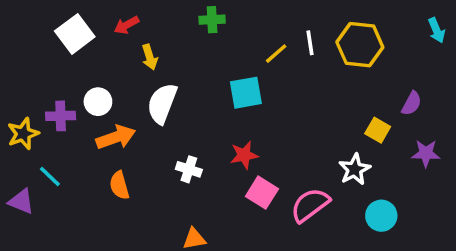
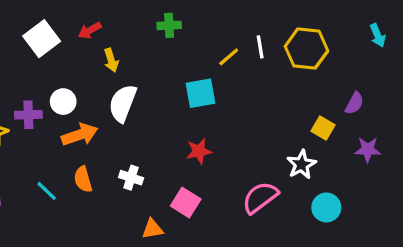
white cross: (189, 169) -> (131, 178), moved
cyan line: (50, 176) -> (47, 191), moved
pink square: (262, 193) -> (186, 202), moved

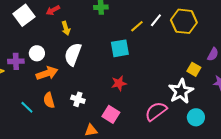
white line: (260, 47) -> (156, 20), turned 48
white star: (301, 164) -> (181, 91), size x1.4

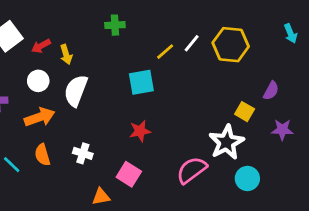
red arrow: (53, 10) -> (41, 46), moved
white circle: (37, 53) -> (38, 81), moved

